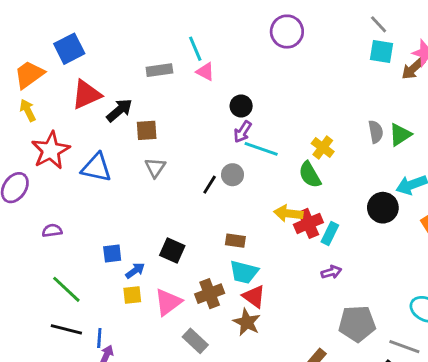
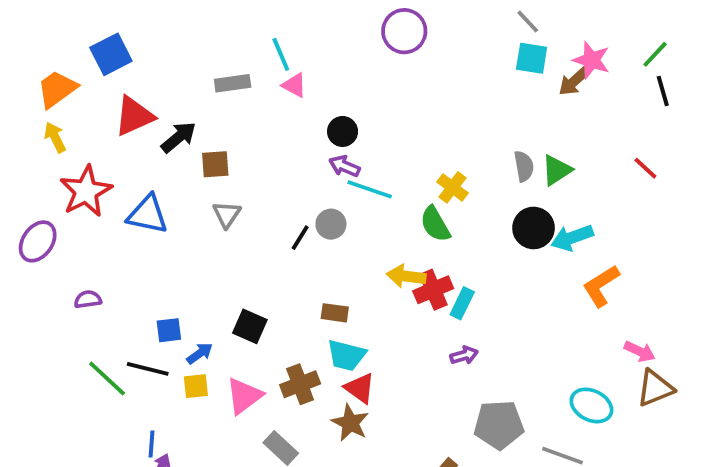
purple arrow: (243, 132) -> (344, 166), turned 80
black circle: (383, 208) -> (534, 228), moved
black line: (66, 329) -> (148, 369), moved

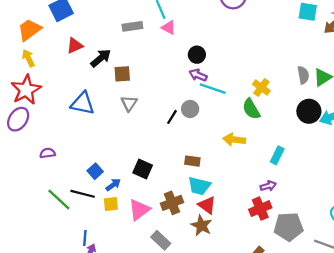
red triangle: (134, 116) -> (75, 46), size x0.7
red star: (86, 191) -> (26, 90), moved
red cross: (433, 290) -> (260, 209), moved
cyan rectangle: (462, 303) -> (277, 155), moved
blue square: (169, 330) -> (95, 171), turned -35

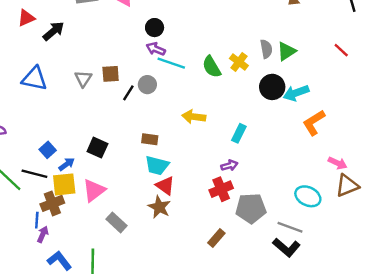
brown square: (122, 74) -> (111, 74), moved
yellow cross: (261, 87) -> (239, 62), moved
green semicircle: (251, 109) -> (212, 67), moved
brown cross: (172, 203) -> (52, 203), moved
yellow square: (111, 204) -> (64, 184), size x1.5

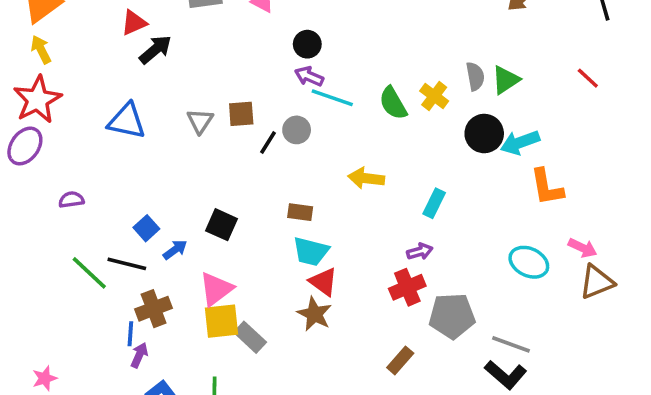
red triangle: (26, 18) -> (134, 23), moved
orange L-shape: (314, 123) -> (547, 187), turned -68
yellow square: (64, 184) -> (221, 321), moved
cyan ellipse: (308, 196) -> (529, 262), moved

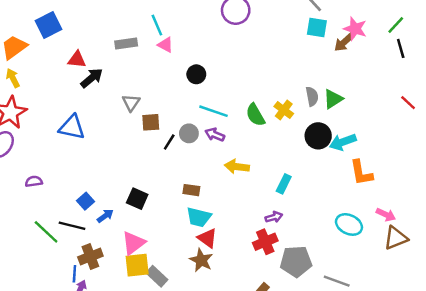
red triangle: (134, 23) -> (77, 60), turned 30
purple arrow: (309, 76) -> (215, 135), moved
red line: (588, 78) -> (408, 103), moved
gray triangle: (200, 121) -> (131, 103), moved

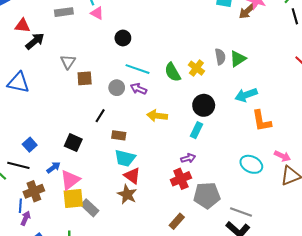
black circle: (318, 136) -> (204, 105), moved
black line: (169, 142) -> (100, 116), moved
blue arrow: (105, 216) -> (54, 167), moved

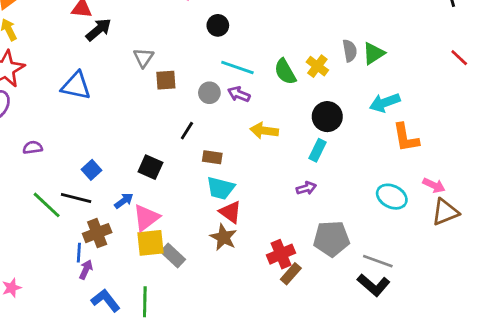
red cross: (181, 179) -> (281, 254), moved

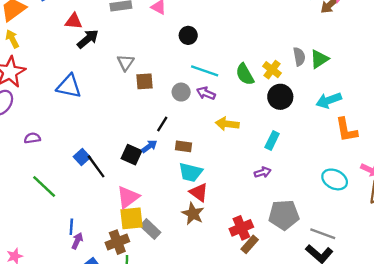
black circle: (327, 117) -> (280, 97), moved
black line: (76, 198) -> (96, 166), moved, turned 40
blue arrow: (124, 201) -> (149, 146), moved
brown cross: (97, 233) -> (117, 242), moved

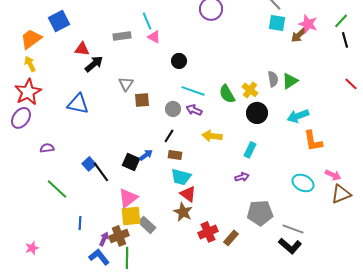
black line: (162, 124) -> (169, 136), moved
red cross: (241, 228) -> (208, 232), moved
purple arrow: (77, 241) -> (104, 239), moved

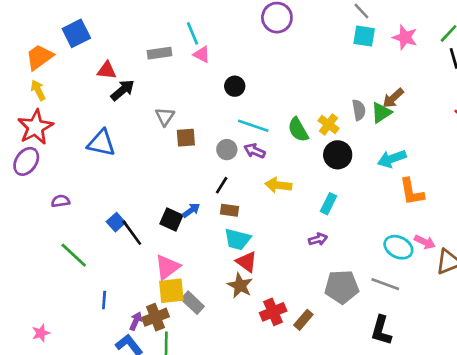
brown arrow: (299, 35) -> (393, 98), moved
pink arrow: (333, 175) -> (425, 242), moved
gray line: (293, 229) -> (385, 284), moved
black L-shape: (290, 246) -> (381, 330), turned 65

